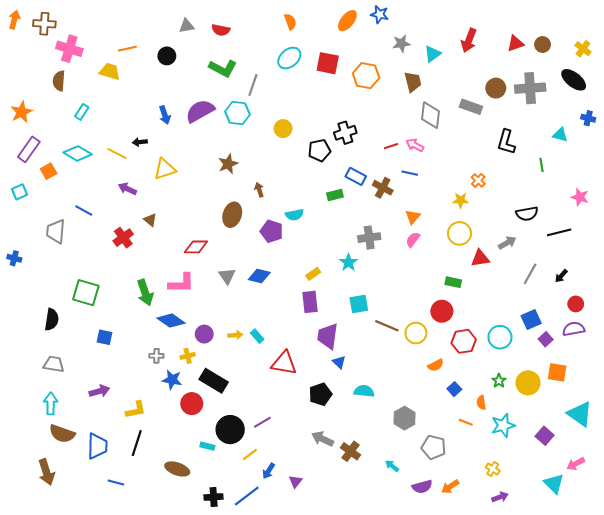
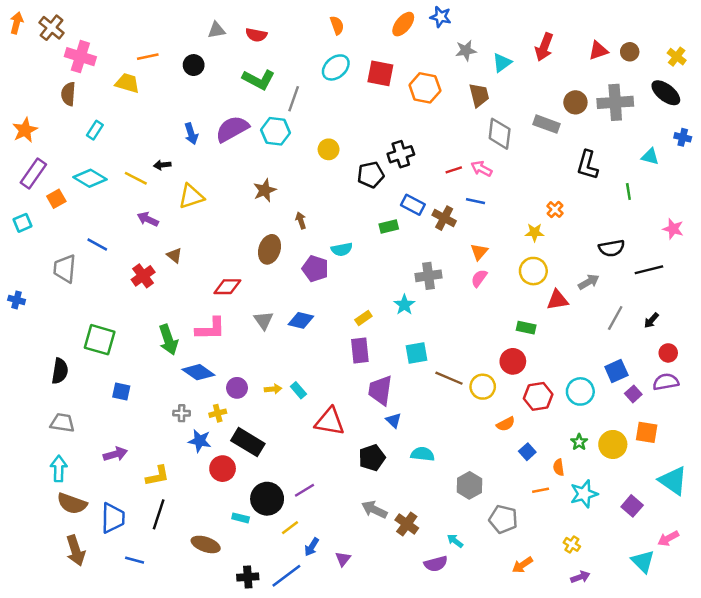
brown cross: (44, 24) -> (51, 28), turned 35
orange line: (466, 422) -> (541, 490), turned -32
brown arrow: (46, 472) -> (76, 550), moved
purple semicircle: (422, 487) -> (436, 564), moved

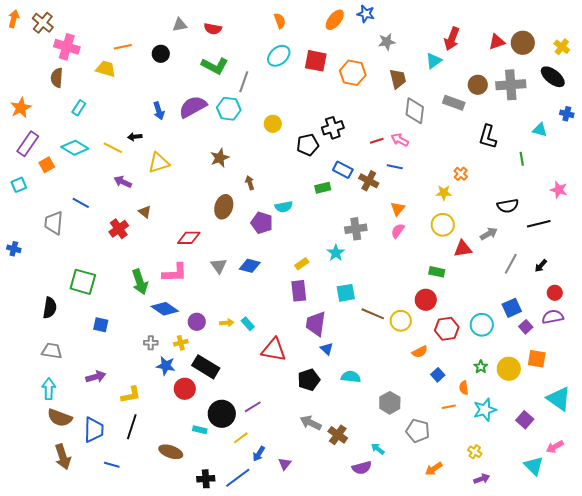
brown circle: (630, 52) -> (523, 43), size x1.5
cyan triangle: (502, 63) -> (434, 61), moved

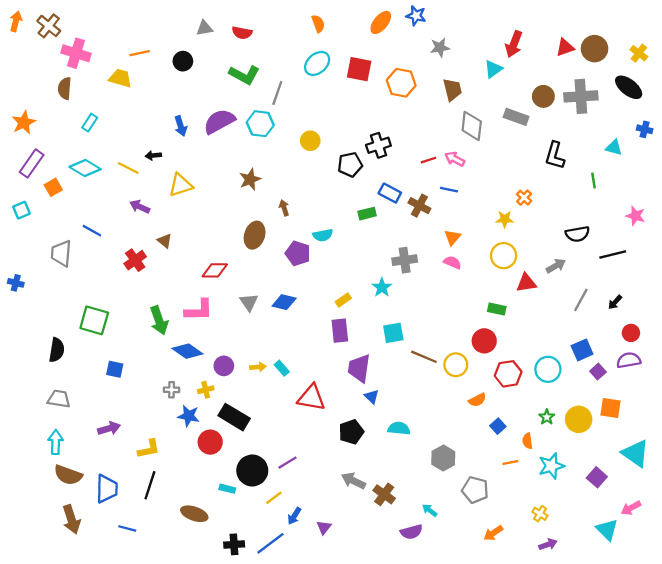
pink semicircle: (398, 231) -> (452, 262), turned 77

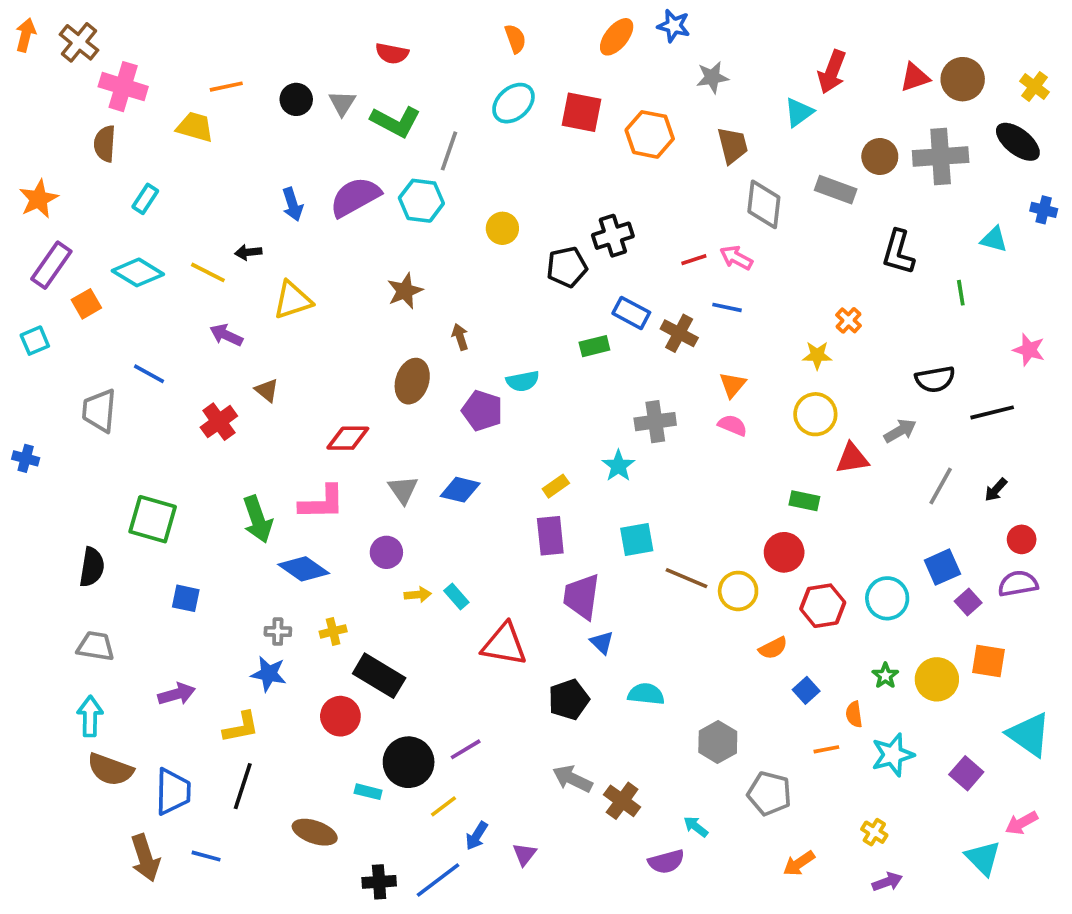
gray triangle: (205, 28) -> (342, 103), moved, turned -48
purple circle: (224, 366) -> (386, 552), moved
blue star: (189, 416) -> (269, 674), moved
brown arrow: (71, 519) -> (145, 858), moved

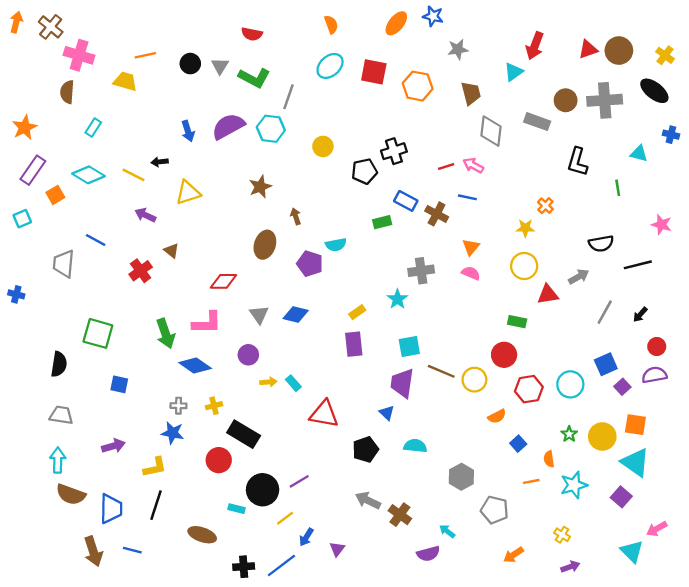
purple trapezoid: (582, 596) -> (402, 383), moved
cyan triangle: (1029, 735) -> (635, 463), moved

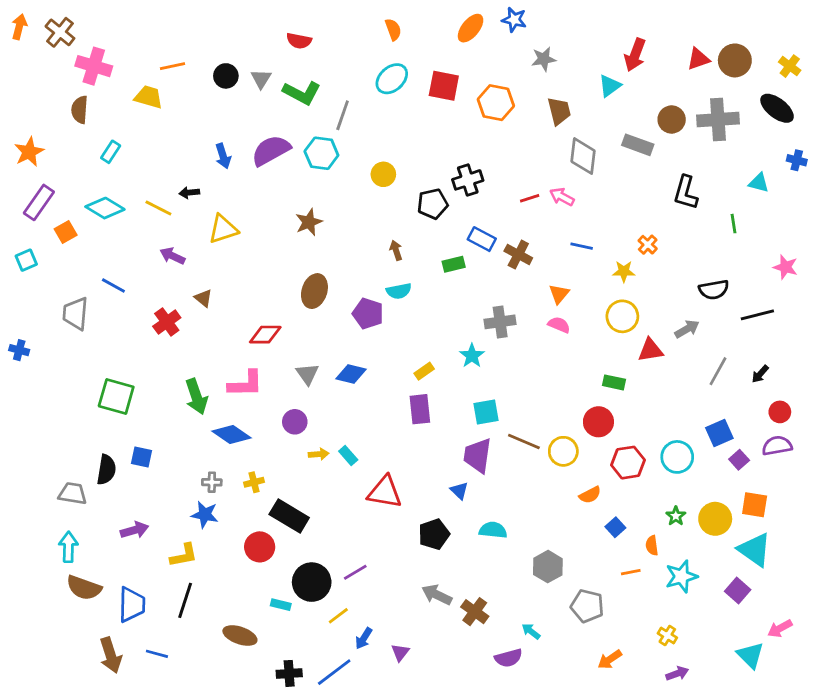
blue line: (467, 197) -> (582, 246), moved
brown arrow: (296, 216) -> (396, 250), moved
black semicircle: (59, 364) -> (106, 470), moved

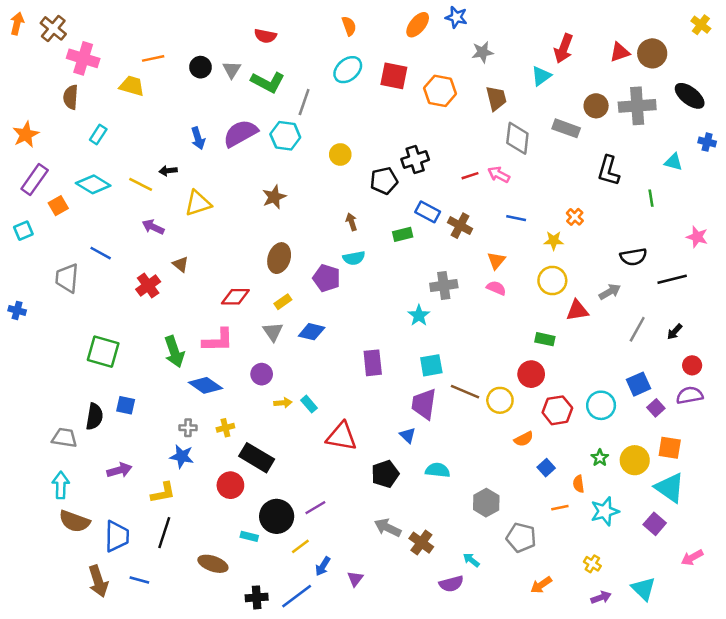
yellow cross: (790, 66) -> (701, 25), moved
yellow rectangle: (424, 371) -> (283, 302), moved
cyan triangle: (750, 655) -> (643, 589), moved

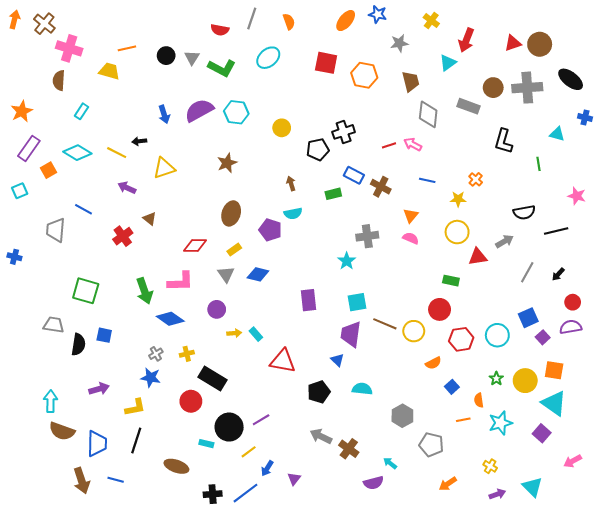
yellow cross: (701, 25) -> (431, 21), moved
cyan ellipse: (348, 70) -> (268, 58), moved
gray line: (304, 102) -> (252, 18), moved
gray cross: (188, 428) -> (156, 354), turned -32
gray trapezoid: (64, 438) -> (54, 325), moved

